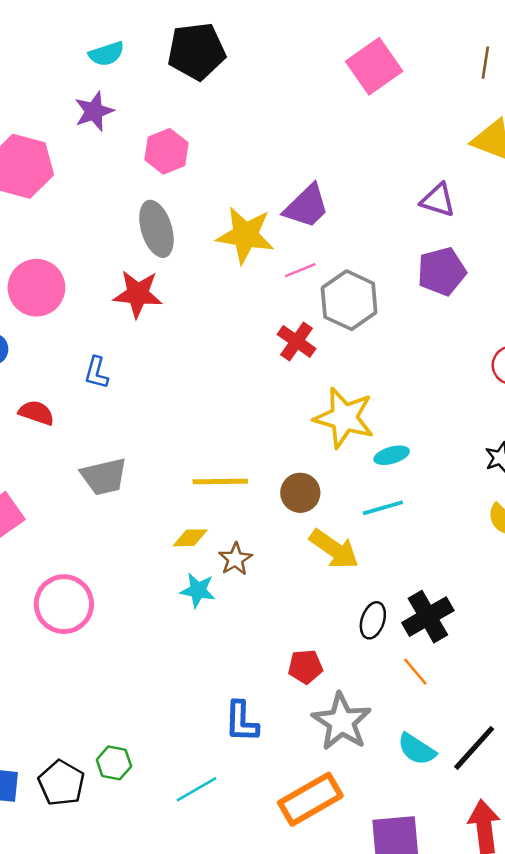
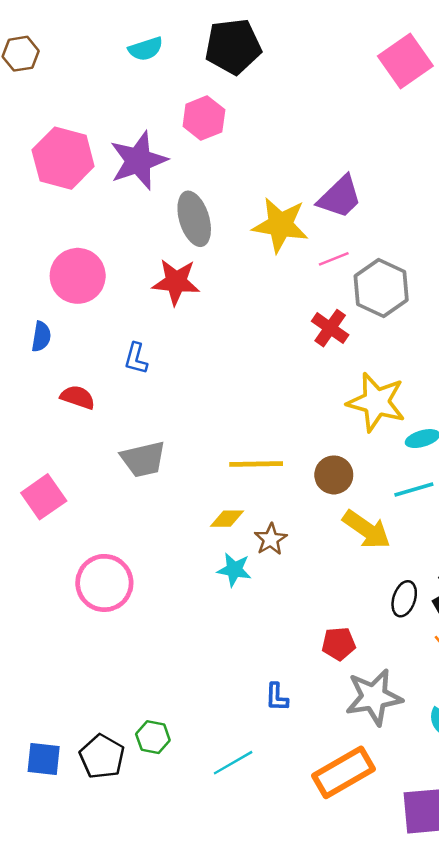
purple star: (94, 111) -> (138, 161), moved, size x1.5
pink hexagon: (166, 151) -> (204, 118), moved
blue L-shape: (242, 722) -> (277, 697), size x0.7
gray star: (342, 722) -> (374, 697), turned 30

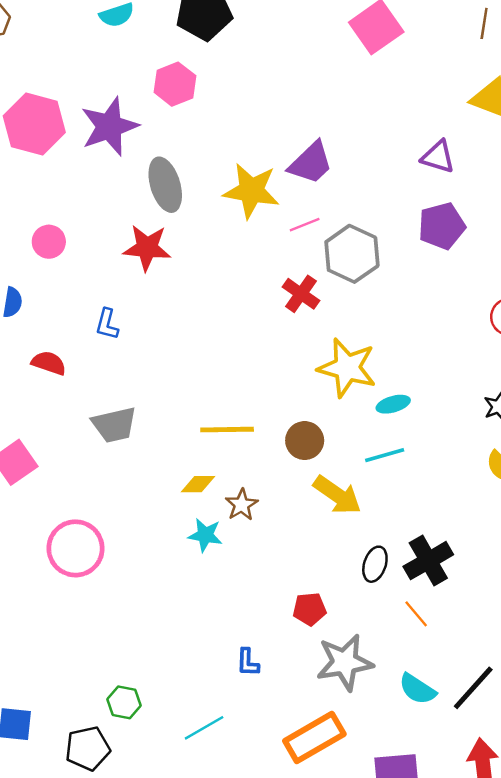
pink circle: (78, 276) -> (49, 242), size x0.6
black pentagon: (102, 757) -> (88, 748), moved, turned 30

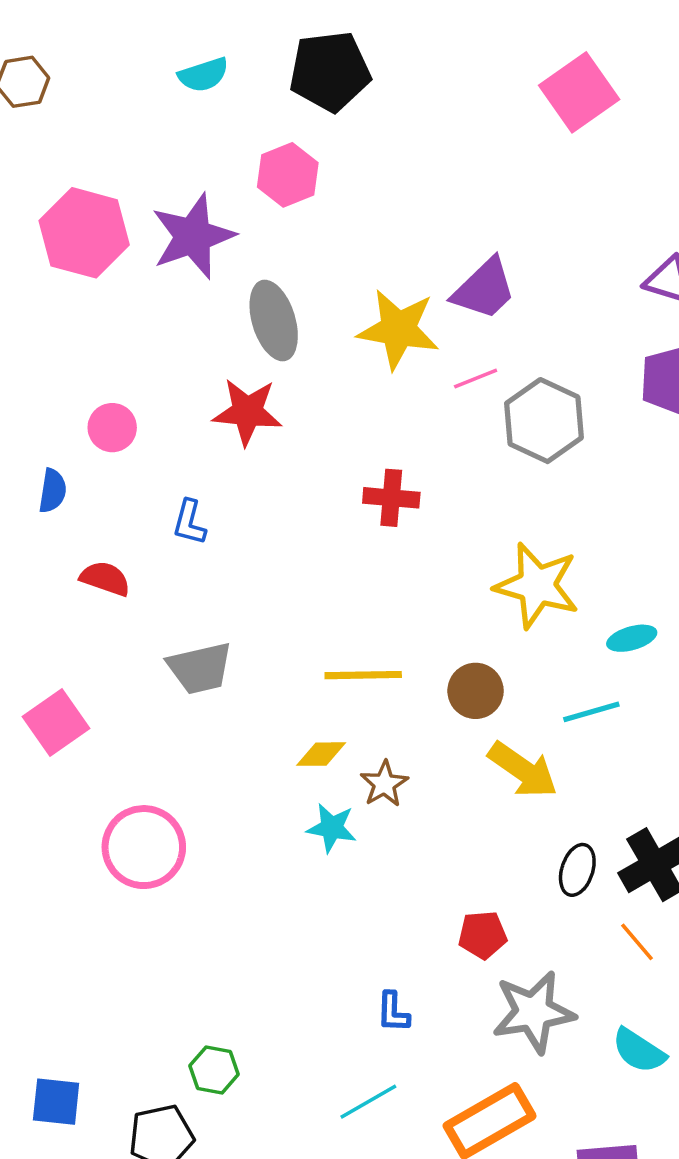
pink circle: (49, 242) -> (112, 428), moved
red cross: (301, 294) -> (391, 498), moved, turned -30
cyan ellipse: (393, 404) -> (632, 638), moved
cyan line: (204, 728) -> (368, 1102), moved

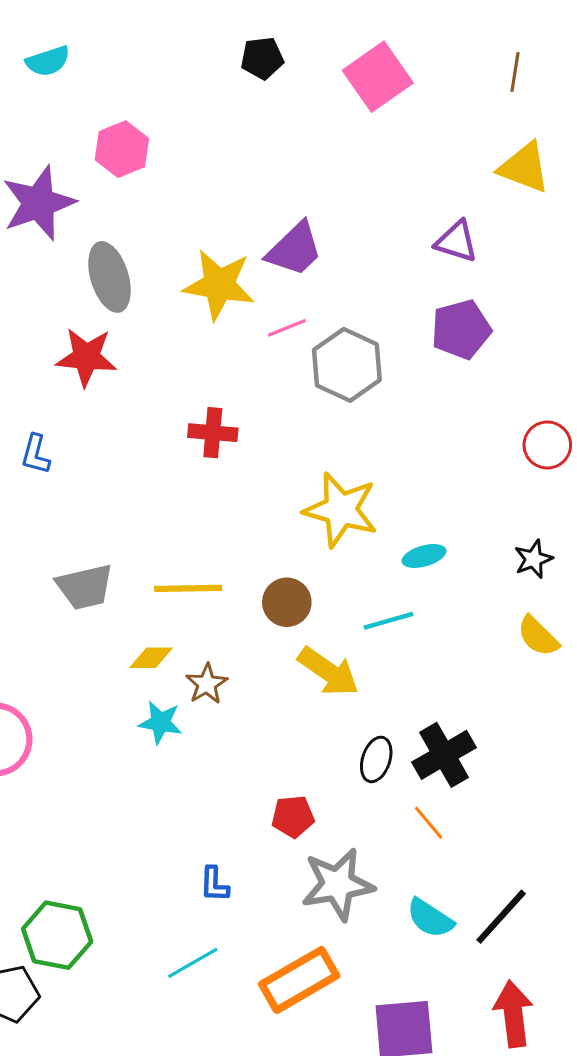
black pentagon: (330, 71) -> (262, 58), moved, size x0.6
gray trapezoid: (200, 668) -> (85, 587), moved
green hexagon: (214, 1070) -> (57, 935), size x1.6

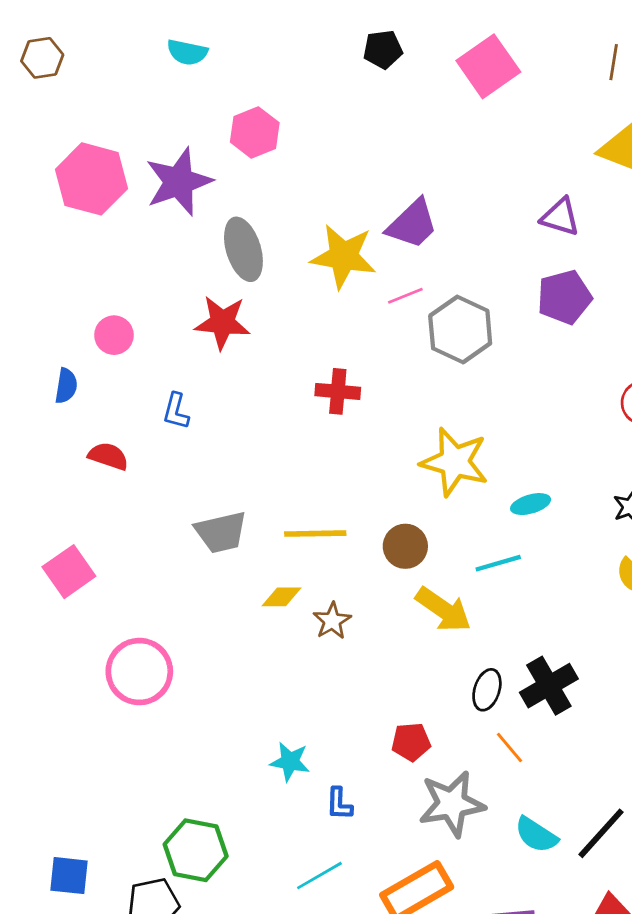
cyan semicircle: (48, 61) -> (187, 52), turned 30
cyan star: (160, 722) -> (290, 762), moved
orange line: (429, 823) -> (509, 748), moved

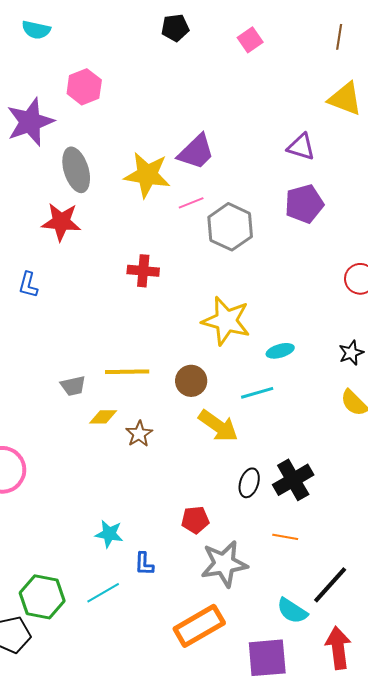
pink square: (488, 66) -> (250, 40), size x0.6
gray trapezoid: (221, 532) -> (73, 386), moved, size x0.7
orange line: (509, 748) -> (285, 537), moved, turned -40
cyan semicircle: (536, 835) -> (292, 611), moved
cyan line: (319, 876) -> (103, 593), moved

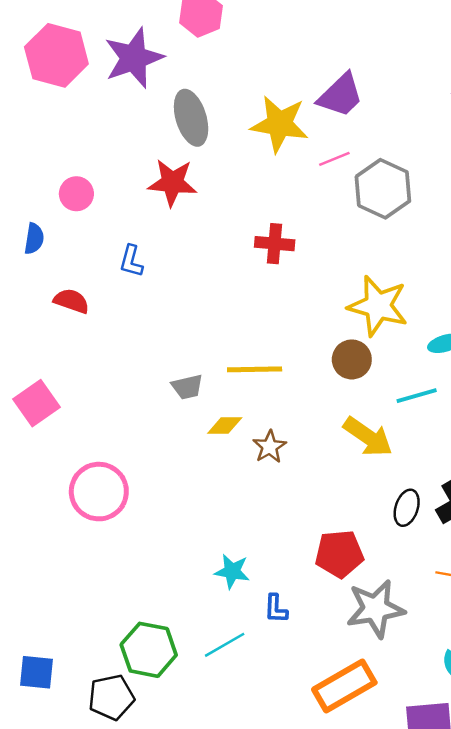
brown circle: (191, 381) -> (352, 359), moved
red pentagon: (195, 520) -> (339, 554), size x1.4

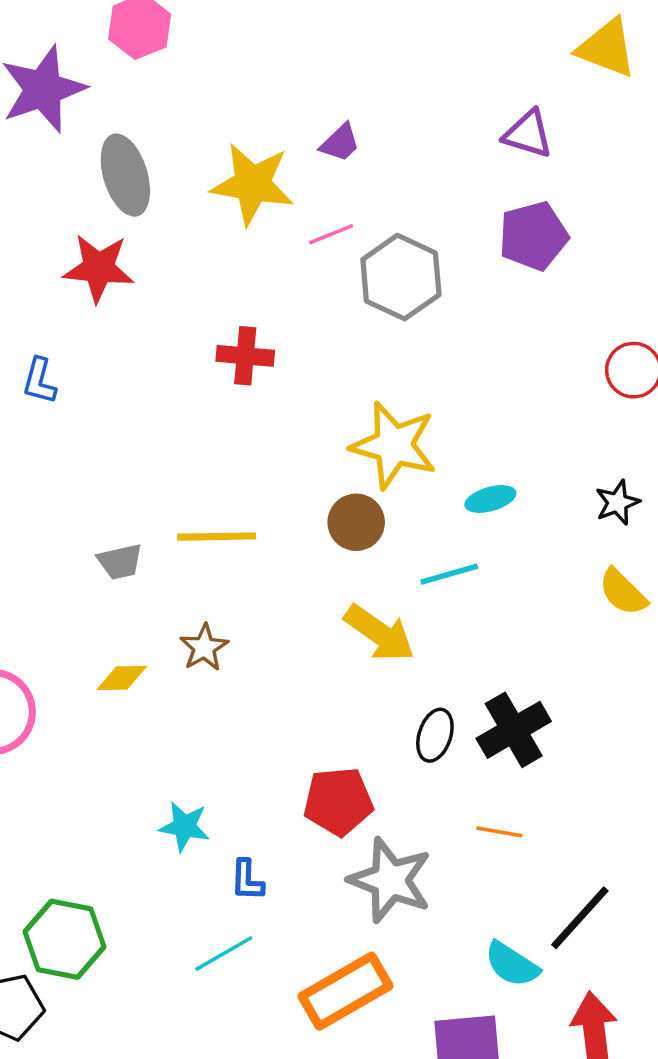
purple trapezoid: (341, 95) -> (340, 143), size x0.6
yellow diamond: (225, 426) -> (122, 678), moved
brown star: (270, 447) -> (204, 648), moved
gray star: (375, 609) -> (390, 880), turned 30
cyan line: (225, 645) -> (224, 954), moved

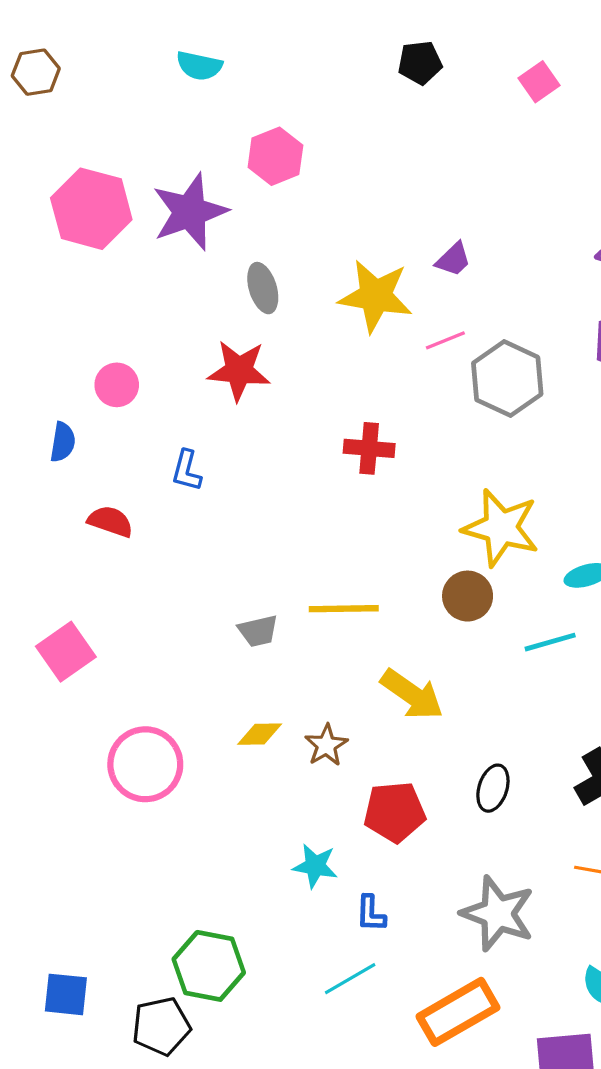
gray ellipse: (125, 175) -> (263, 288), size x0.7
yellow arrow: (379, 633) -> (412, 694), moved
brown star: (204, 648) -> (326, 745), moved
black ellipse: (435, 735) -> (493, 788), moved
red pentagon: (338, 801) -> (395, 812), moved

